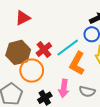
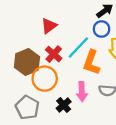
red triangle: (23, 18) -> (49, 26), moved

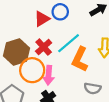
blue circle: (102, 29) -> (60, 12), moved
pink arrow: (82, 92) -> (49, 75), moved

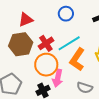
red triangle: (42, 19) -> (26, 20), moved
orange circle: (32, 70) -> (46, 65), moved
pink arrow: (49, 75) -> (58, 78), moved

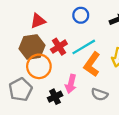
orange circle: (46, 65) -> (39, 66), moved

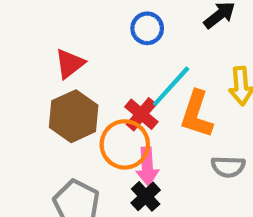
red cross: (59, 47) -> (141, 114), moved
orange circle: (39, 66) -> (125, 144), moved
pink arrow: (71, 84) -> (147, 166), moved

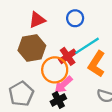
blue circle: (147, 28) -> (75, 18), moved
pink arrow: (147, 166) -> (63, 85), turned 36

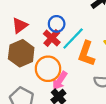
blue circle: (75, 18) -> (57, 24), moved
red cross: (68, 56) -> (52, 38), moved

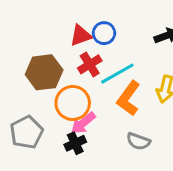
blue circle: (57, 24) -> (104, 33), moved
red triangle: (20, 25) -> (81, 35), moved

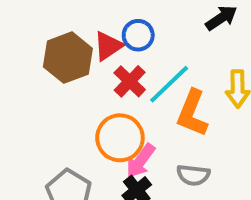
brown hexagon: (44, 72) -> (68, 58), moved
gray semicircle: (138, 141) -> (193, 175), moved

